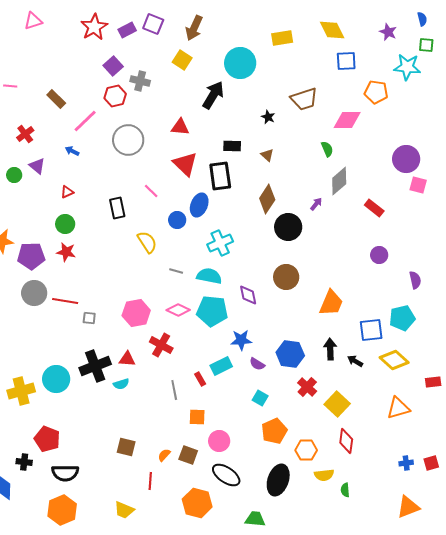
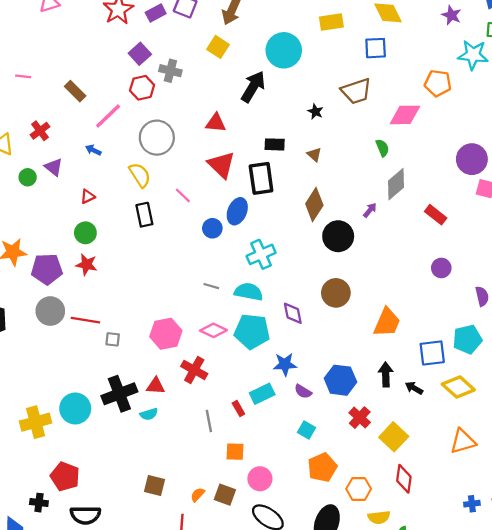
blue square: (346, 61) -> (376, 48), moved
yellow semicircle: (147, 242) -> (140, 175), moved

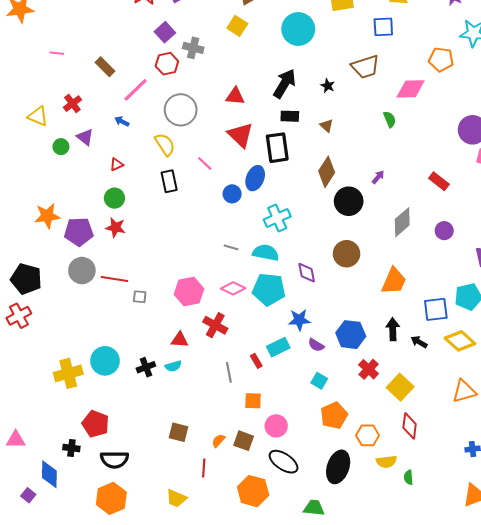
black arrow: (253, 87) -> (285, 84), moved
gray diamond: (396, 184) -> (402, 222), moved
black cross: (119, 394) -> (146, 367), moved, size x0.6

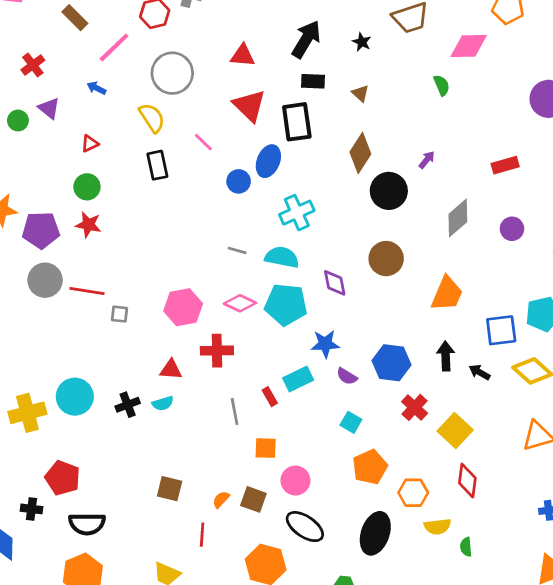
red rectangle: (439, 181) -> (505, 165), turned -54
red cross: (215, 325) -> (217, 351), turned -30

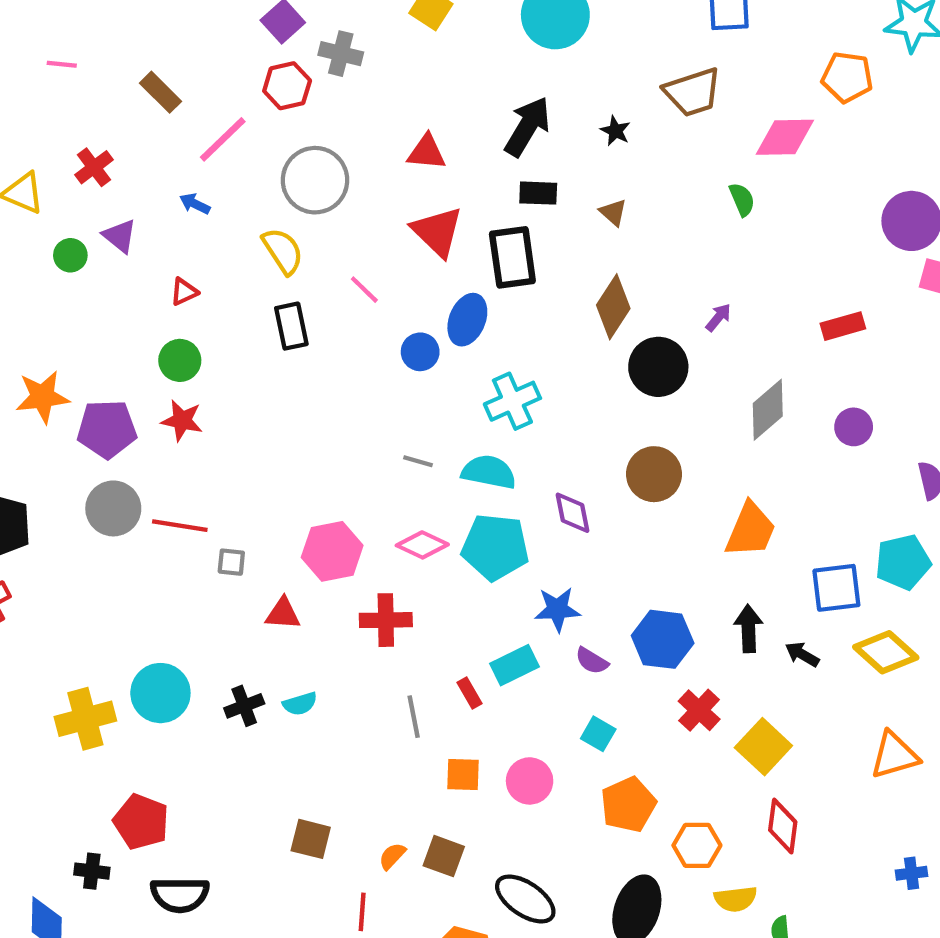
red triangle: (171, 370) -> (283, 614), moved
pink circle: (295, 481) -> (530, 781), moved

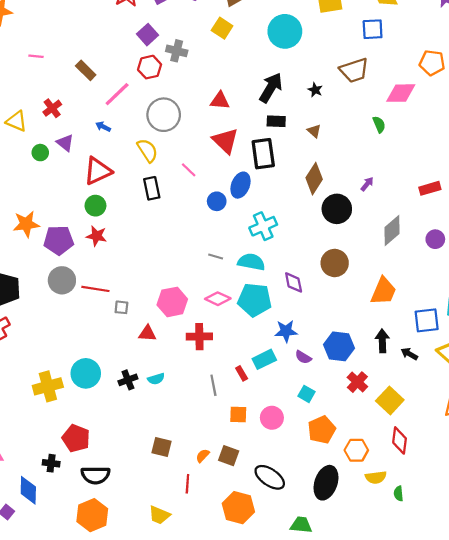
red triangle: (184, 292) -> (98, 171), size x2.0

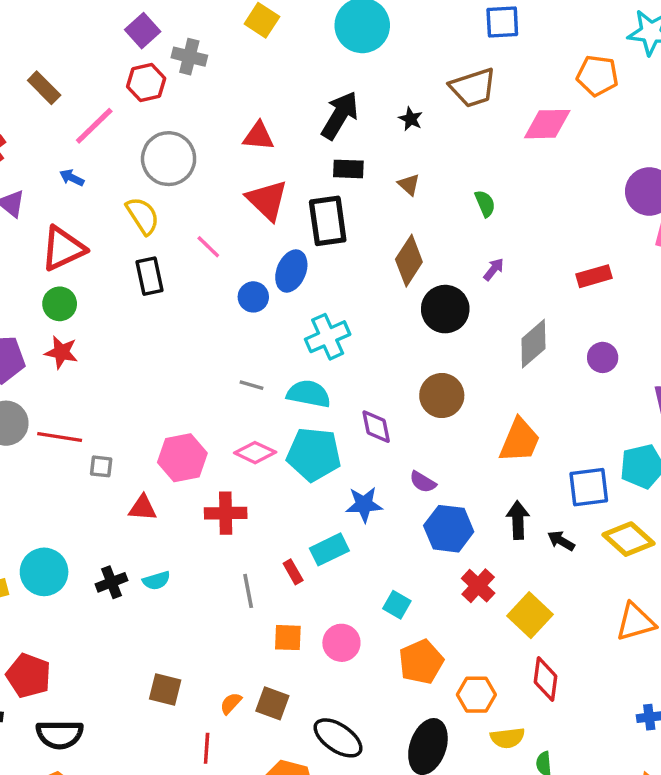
green semicircle: (379, 124) -> (485, 204), moved
purple semicircle: (303, 357) -> (423, 482), moved

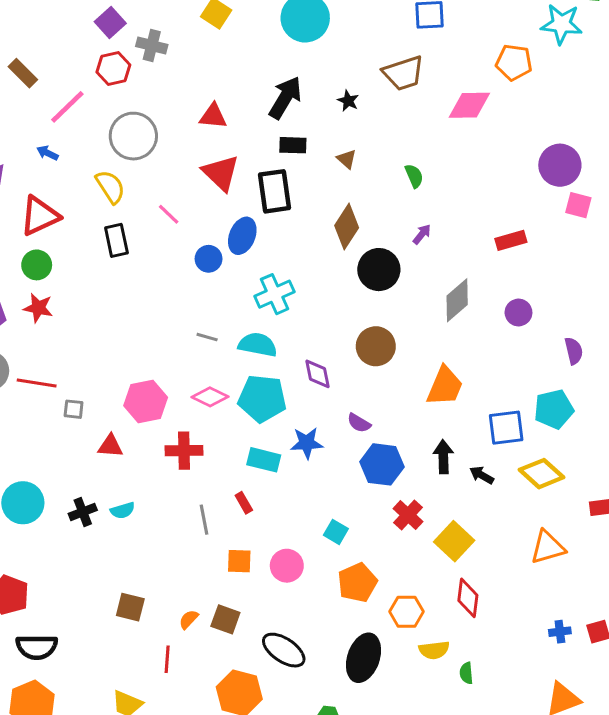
cyan rectangle: (329, 549) -> (264, 460), moved, turned 40

